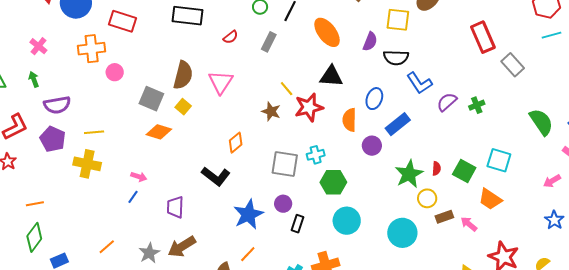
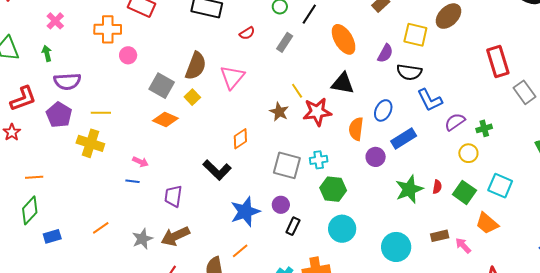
blue line: (133, 197) -> (132, 181), turned 56
yellow circle: (427, 198) -> (468, 153), moved

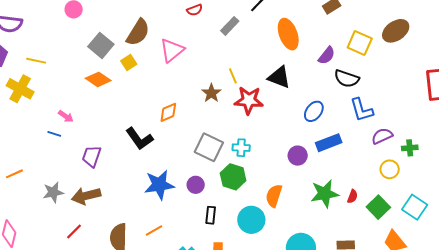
orange semicircle: (356, 129) -> (274, 196), moved
green hexagon: (333, 189) -> (233, 177), moved
black rectangle: (293, 226) -> (211, 215), moved, turned -30
orange line: (240, 251) -> (154, 231), moved

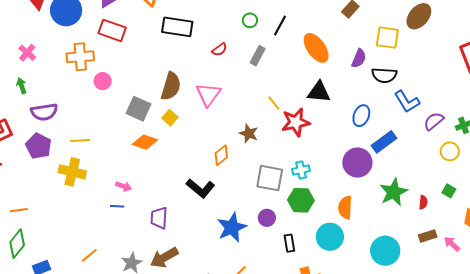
brown star: (211, 93) -> (249, 133), moved
purple circle: (298, 156) -> (357, 163), size x1.5
red semicircle: (352, 196) -> (423, 202), moved
green square: (378, 207) -> (449, 191), size x0.6

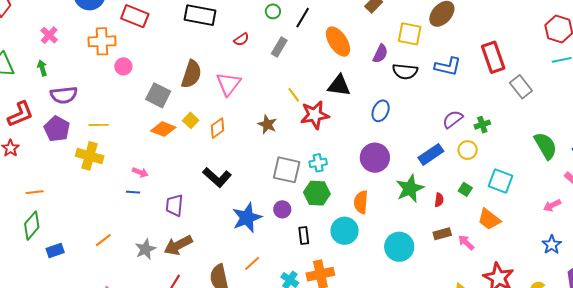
blue L-shape: (407, 102) -> (448, 66), moved, turned -48
yellow square: (170, 118) -> (191, 120), moved
blue rectangle: (384, 142) -> (431, 154), moved
orange diamond: (221, 155) -> (217, 128), moved

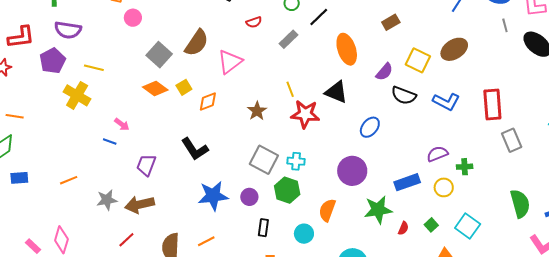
cyan circle: (345, 231) -> (304, 234), size x0.7

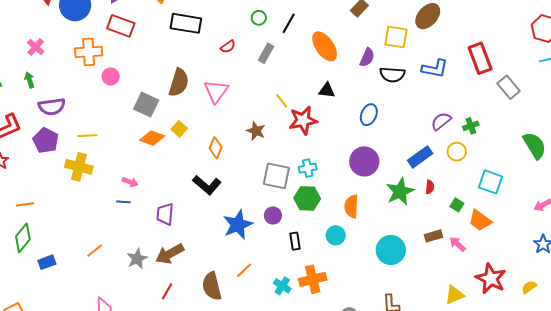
black triangle: (336, 92) -> (327, 90), size x0.7
orange diamond: (208, 102) -> (216, 148), moved, turned -30
green square: (431, 225) -> (457, 205), moved
red semicircle: (403, 228) -> (430, 187), moved

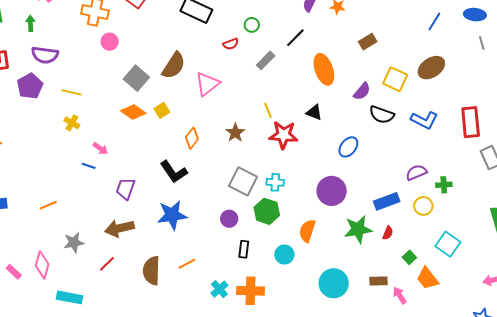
green circle: (259, 18) -> (252, 25), moved
yellow cross: (79, 167) -> (72, 123), moved, size x0.6
blue star: (238, 225) -> (172, 215), moved
gray star: (137, 259) -> (74, 243), moved

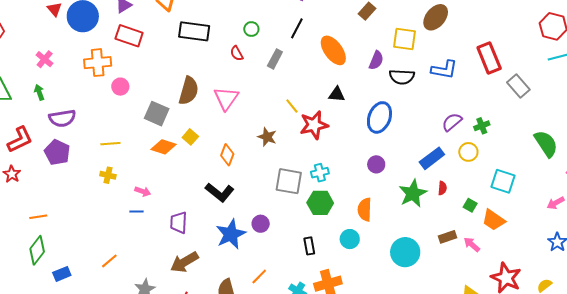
red semicircle: (231, 44) -> (237, 53), turned 98
yellow line: (71, 92) -> (110, 144), moved
blue ellipse: (348, 147) -> (379, 117), size x1.4
purple circle: (332, 191) -> (376, 164), size x0.6
purple circle: (229, 219) -> (261, 224), moved

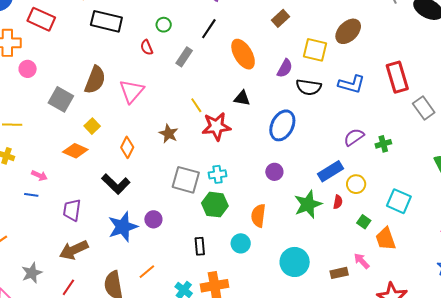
orange diamond: (163, 147) -> (75, 151), moved
yellow circle: (468, 152) -> (356, 184), moved
orange trapezoid: (493, 220) -> (386, 239), turned 30
brown rectangle: (447, 237) -> (339, 273), moved

